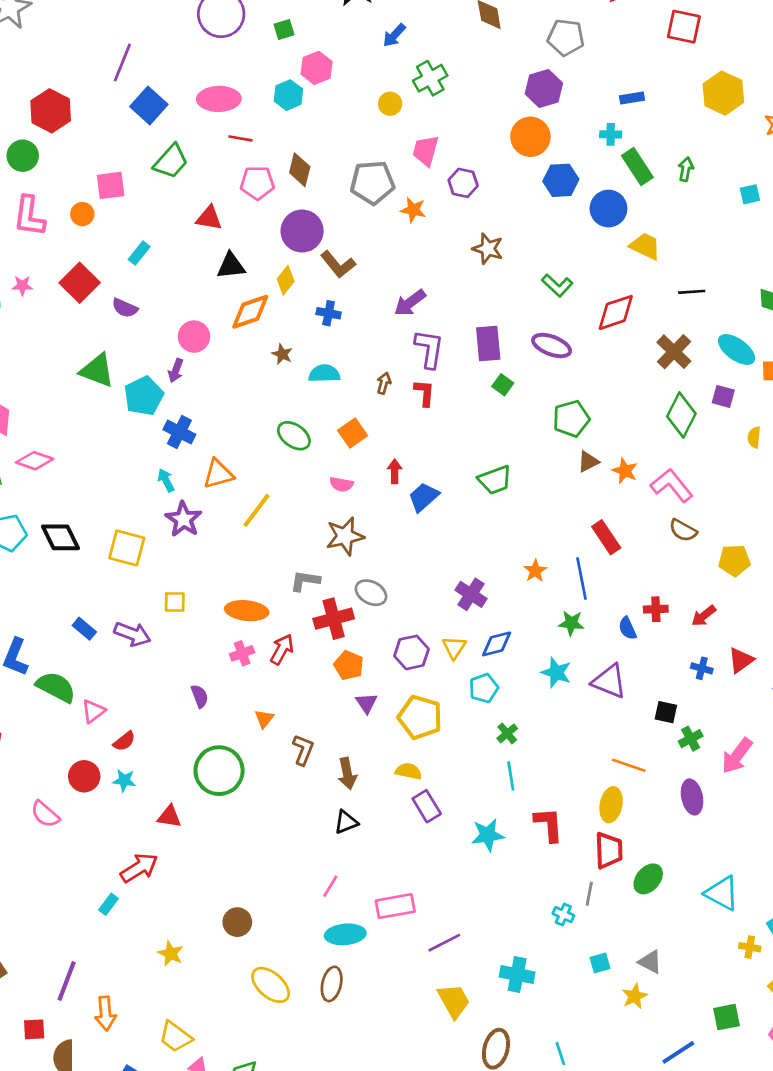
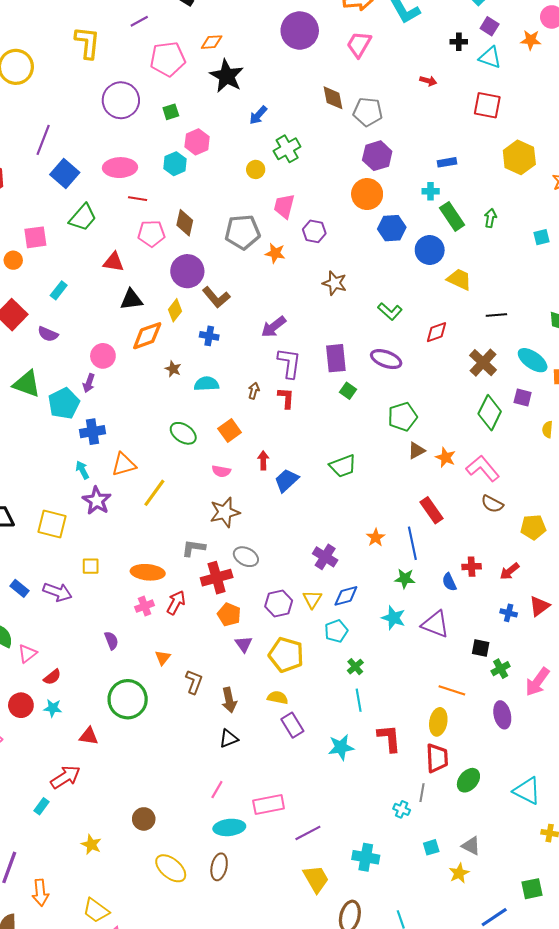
gray pentagon: (566, 37) -> (368, 112), moved
red diamond: (616, 312) -> (437, 332), size x0.7
blue cross: (179, 432) -> (92, 432), turned -35

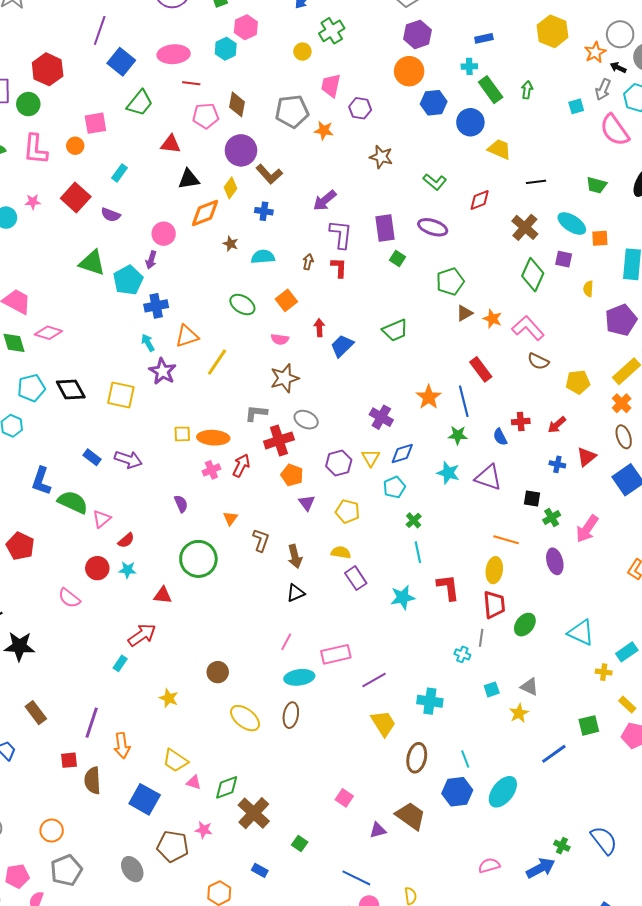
orange star: (376, 538) -> (429, 397), size x1.4
yellow square: (91, 566) -> (182, 434), moved
yellow pentagon: (286, 655) -> (348, 511), size x0.7

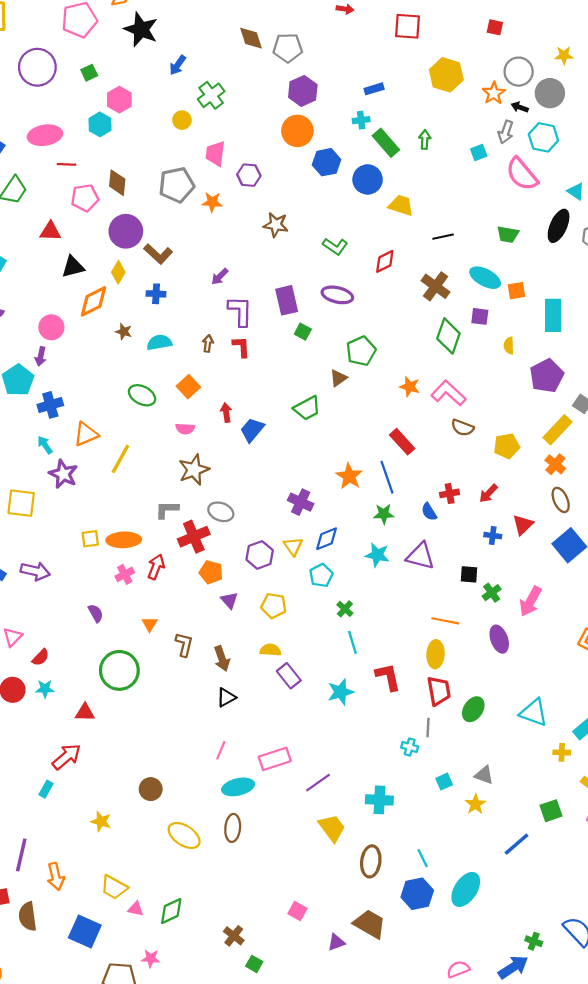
purple arrow: (325, 200) -> (220, 277), size x0.7
brown triangle: (465, 313) -> (338, 378), moved
brown cross: (254, 813) -> (234, 936), moved, size x0.6

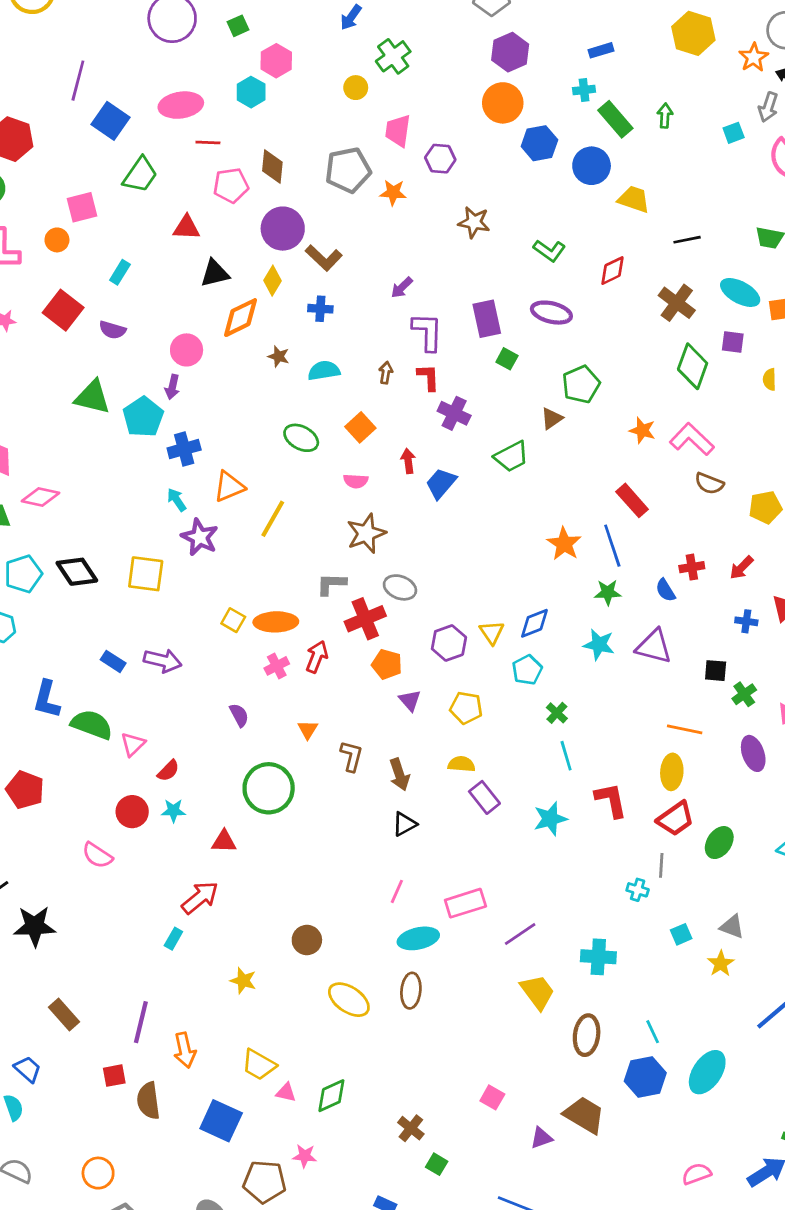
purple cross: (301, 502) -> (454, 413), moved
yellow square: (90, 539) -> (233, 620), turned 36
red trapezoid: (439, 691) -> (675, 819), turned 64

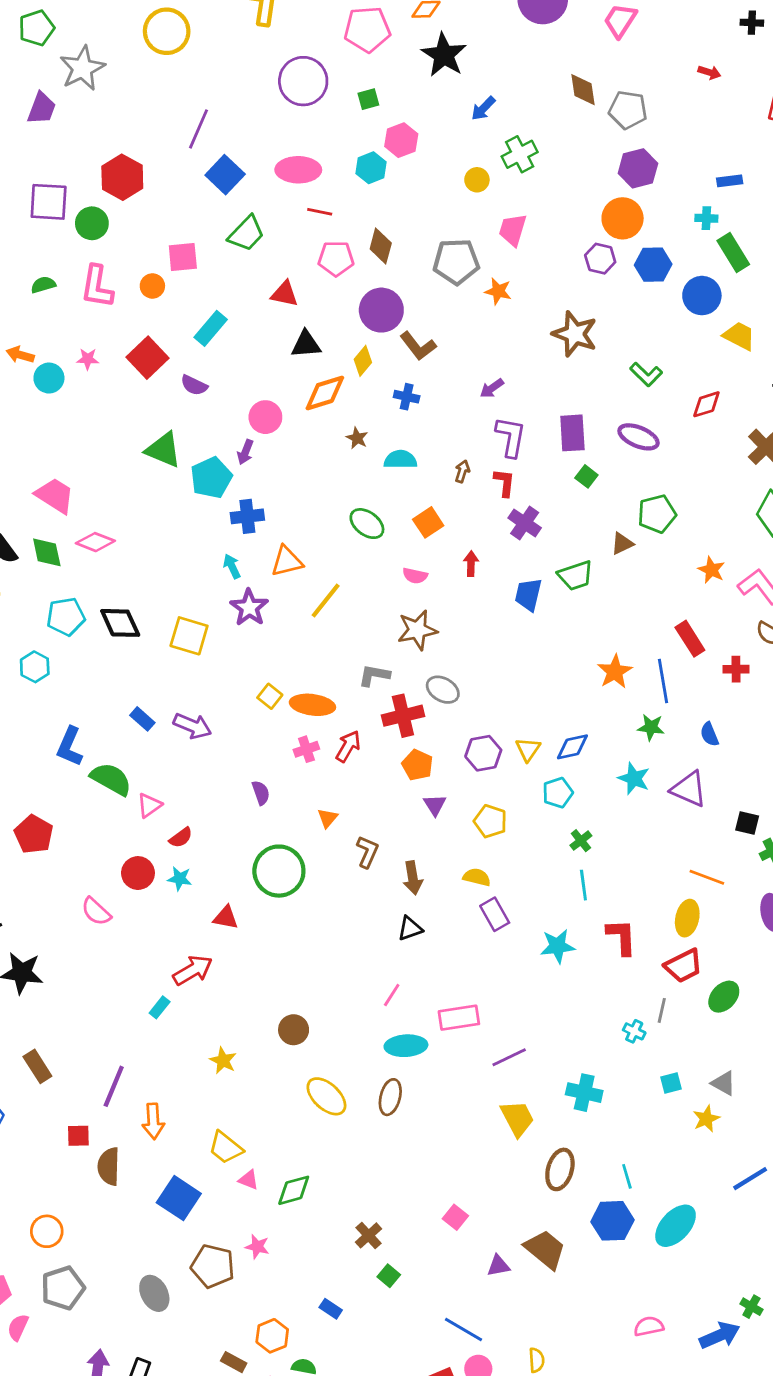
purple hexagon: (440, 159) -> (600, 259), moved
brown star: (474, 222) -> (575, 334), size x1.4
cyan rectangle: (120, 272) -> (211, 328), size x1.4
blue trapezoid: (441, 483) -> (528, 595), moved, turned -36
red cross: (692, 567) -> (736, 669), moved

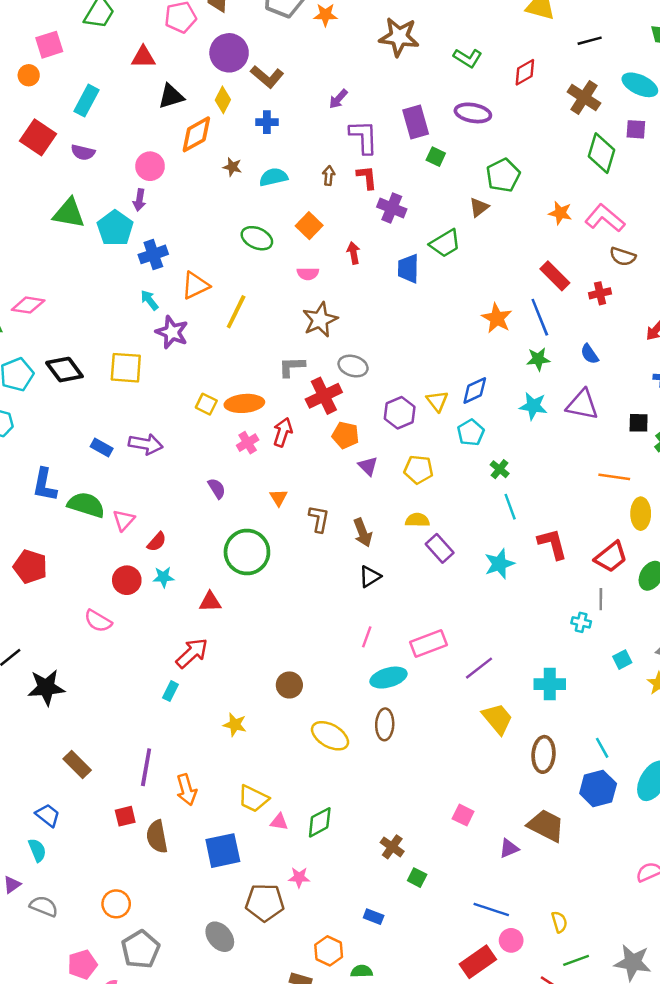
yellow ellipse: (687, 918) -> (641, 514), moved
blue square: (179, 1198) -> (223, 851), turned -33

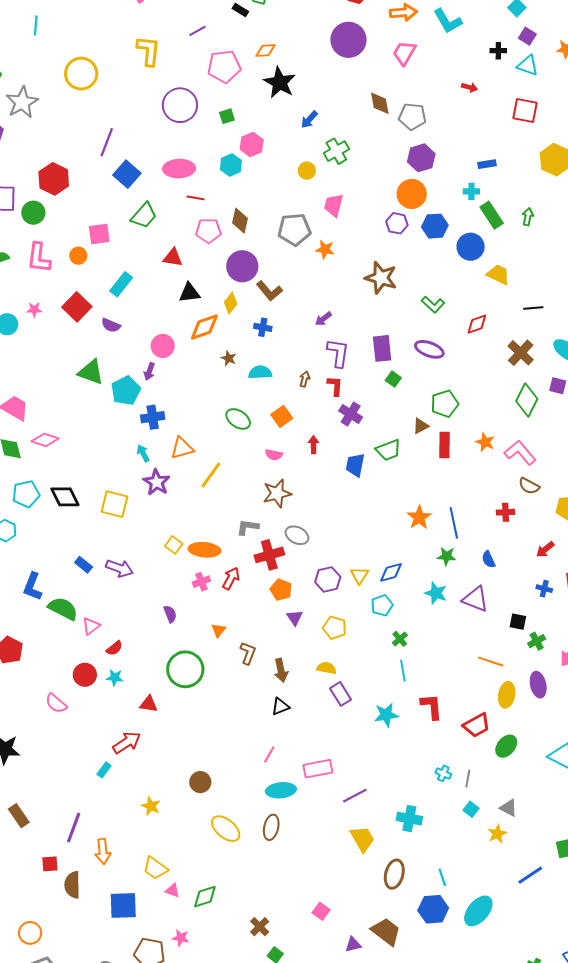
red rectangle: (555, 276) -> (444, 445), moved, turned 35
gray line: (601, 599) -> (468, 779), moved
cyan square: (622, 660) -> (471, 809), turned -35

